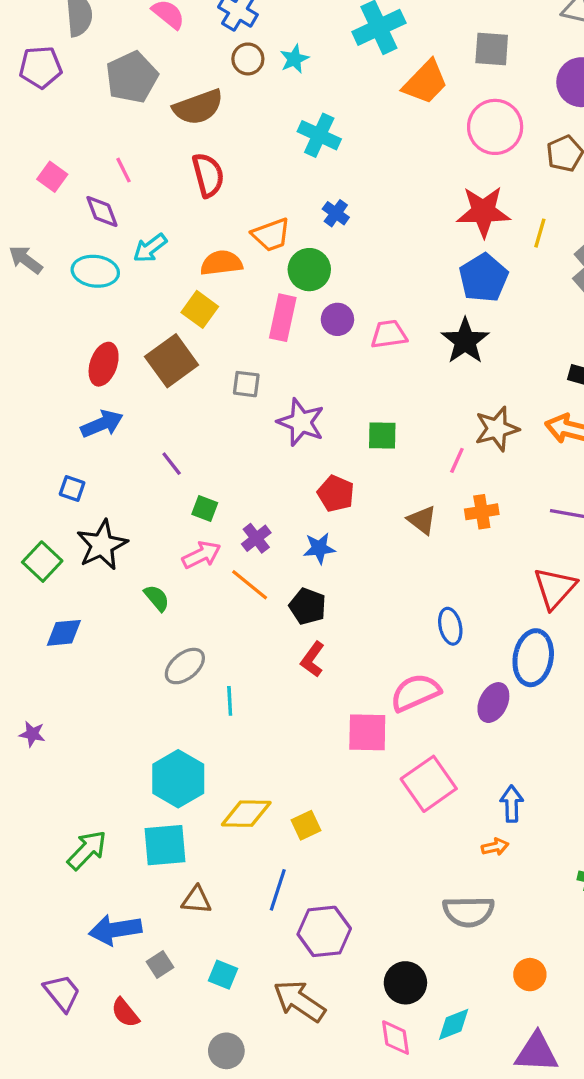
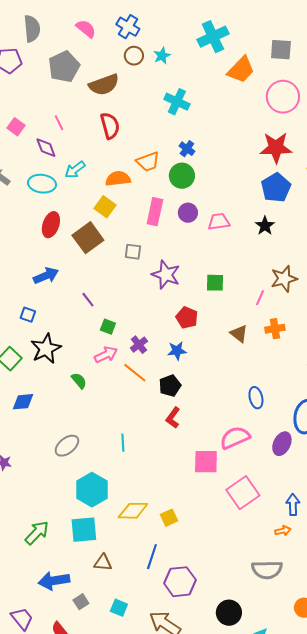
green circle: (309, 270) -> (182, 176), moved
black star: (465, 341) -> (265, 226), size x0.7
red ellipse: (104, 364) -> (51, 225), moved
black pentagon: (308, 606) -> (170, 386), turned 30
gray ellipse: (185, 666) -> (67, 446), moved

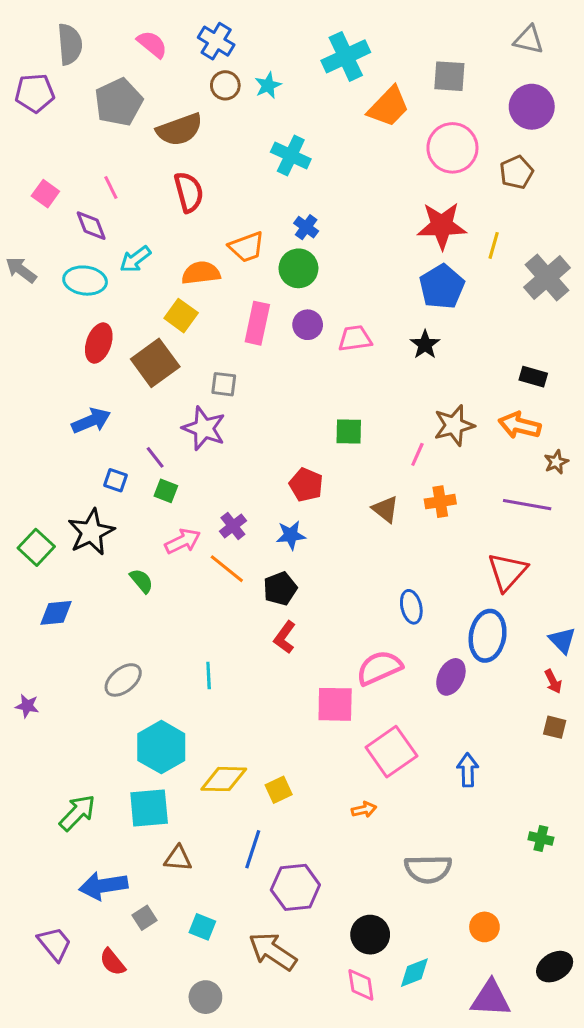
purple star: (166, 275) -> (204, 428), moved
blue square: (28, 315) -> (116, 480), moved
green square: (108, 327) -> (166, 491), moved
orange arrow: (283, 531) -> (364, 810), moved

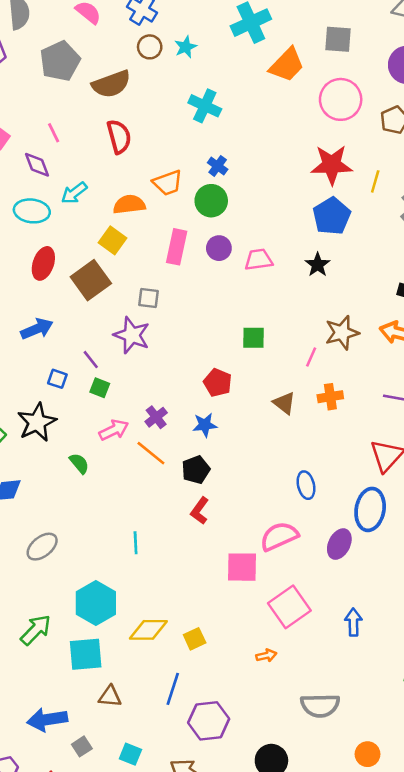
gray ellipse: (123, 680) -> (42, 547), moved
green arrow: (77, 813) -> (36, 630), moved

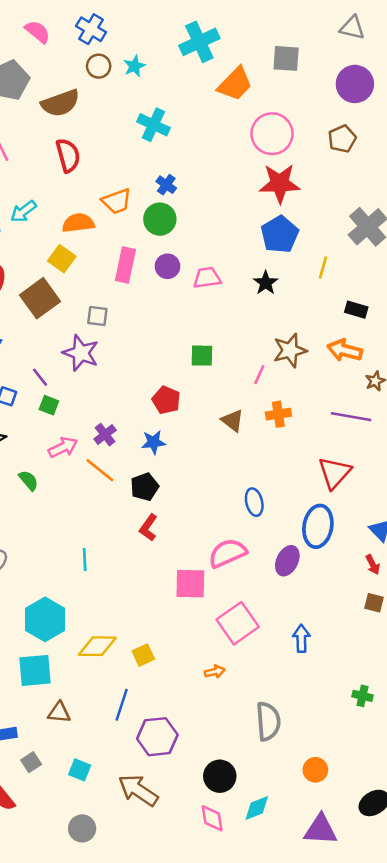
pink circle: (341, 99) -> (272, 134), moved
yellow line: (375, 181) -> (323, 268), moved
gray semicircle: (320, 705) -> (268, 721), turned -93

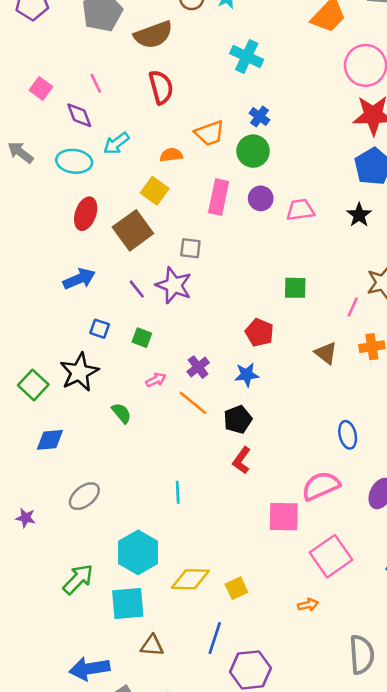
orange semicircle: (78, 223) -> (171, 155), size x0.7
purple line: (40, 377) -> (137, 289), moved
pink arrow: (63, 447) -> (156, 380), size x0.7

